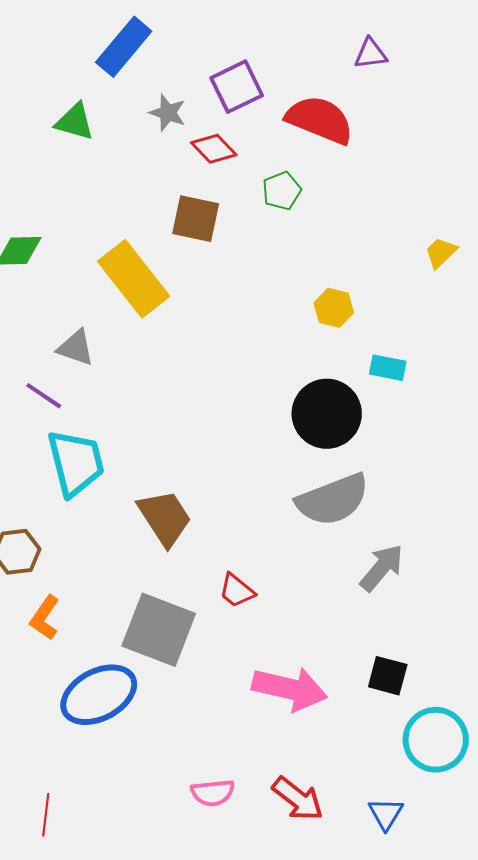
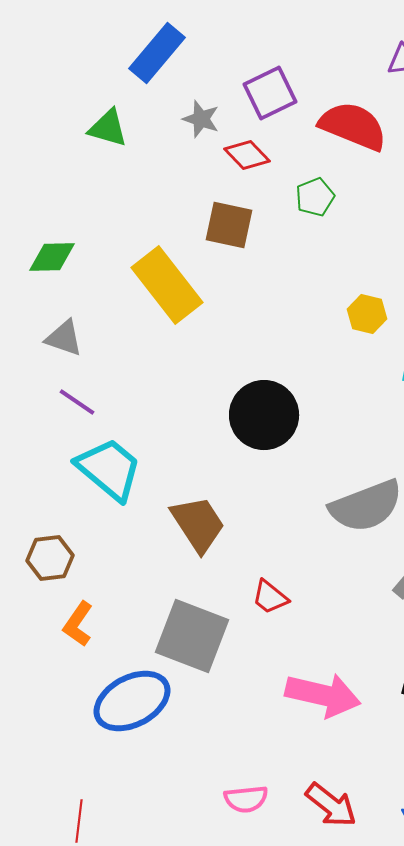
gray triangle: (76, 348) -> (64, 338), moved
black circle: (327, 414) -> (264, 415), moved
cyan trapezoid: (76, 463) -> (109, 469), turned -36

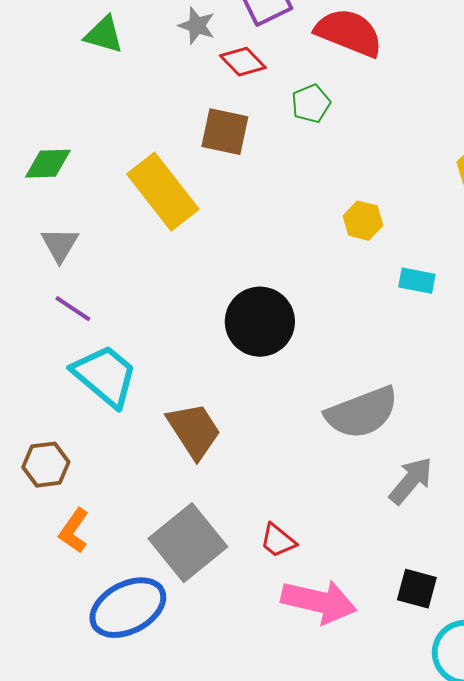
gray triangle: (64, 338) -> (60, 245), turned 42
red trapezoid: (270, 597) -> (278, 541), moved
gray square: (192, 636) -> (188, 543), turned 30

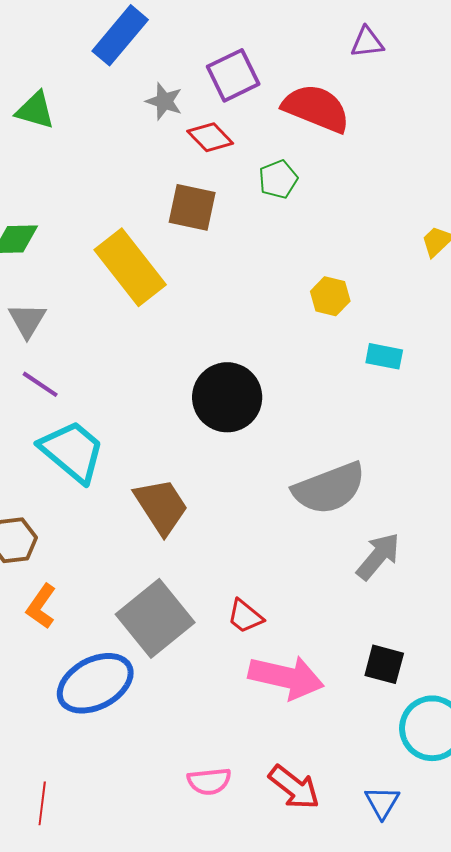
green triangle: (104, 35) -> (35, 110), moved

